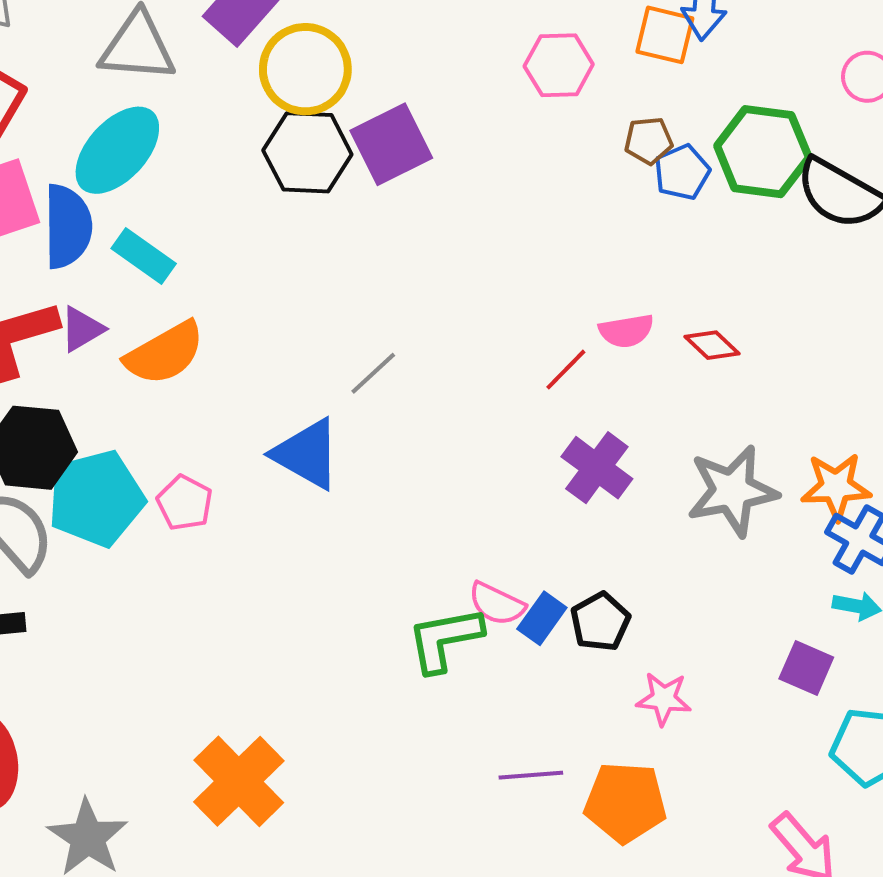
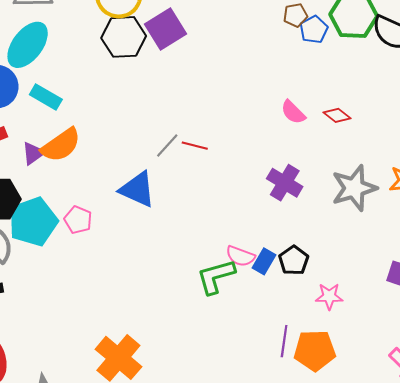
purple triangle: (82, 329) -> (33, 153), moved
pink semicircle: (626, 331) -> (293, 112), turned 60
red line: (566, 370) -> (195, 146), moved, turned 65
purple line: (531, 775) -> (284, 341), moved, turned -72

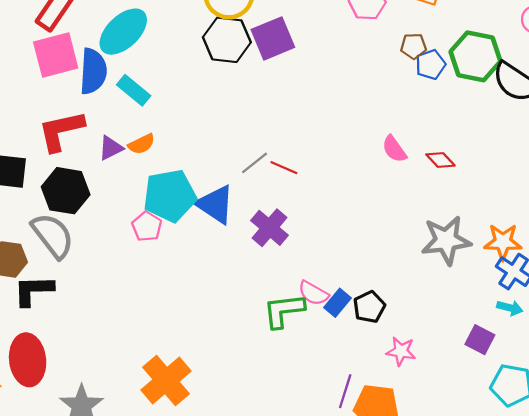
orange semicircle: (61, 145) -> (141, 144), size x0.6
purple cross: (285, 183) -> (269, 228), moved
cyan pentagon: (33, 222) -> (170, 196), moved

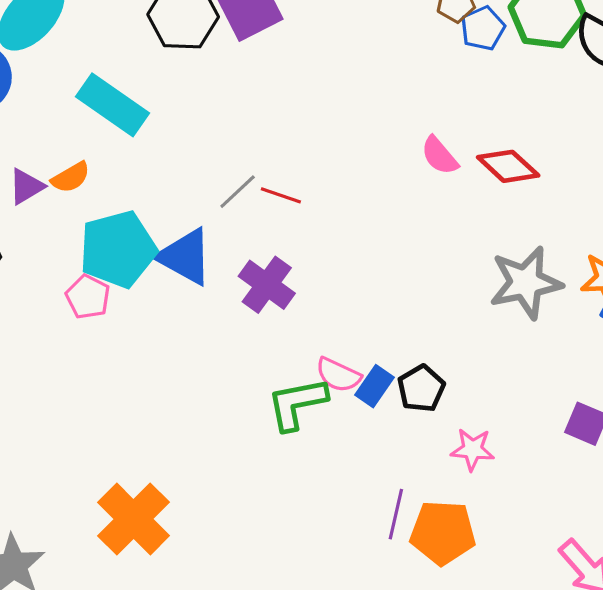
cyan rectangle: (134, 90) -> (112, 105), moved, size x1.4
red diamond: (440, 160) -> (508, 166), size x1.4

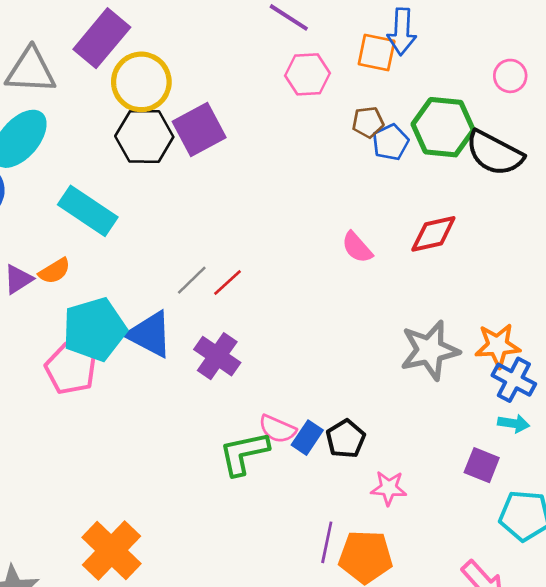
red diamond: (508, 166) -> (433, 234), moved, turned -54
red line: (281, 195) -> (227, 282), turned -60
pink pentagon: (88, 297) -> (71, 369), size x1.4

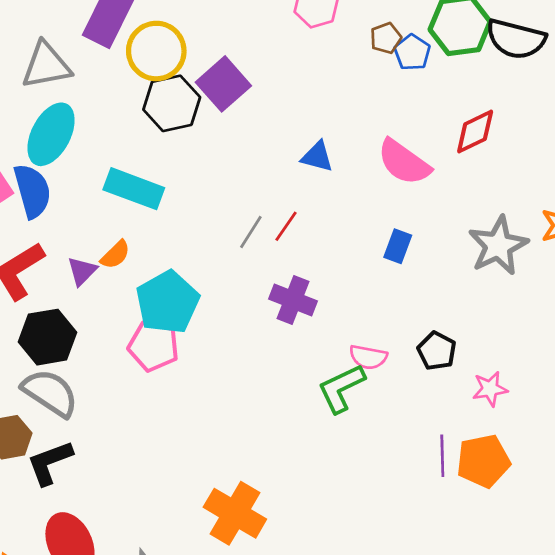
pink semicircle: (357, 247) -> (404, 162), size x1.6
blue triangle: (150, 334) -> (317, 157), moved, size x0.7
blue rectangle: (307, 438) -> (398, 246), moved

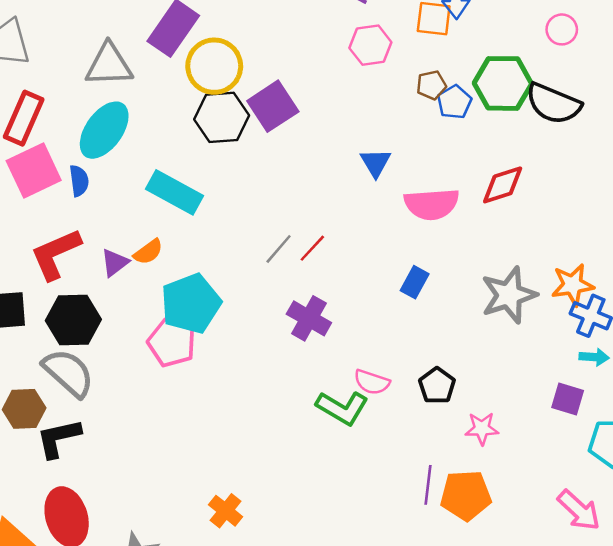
blue triangle: (317, 157) -> (376, 163), moved, turned 36
pink semicircle: (404, 162) -> (432, 204), turned -48
blue semicircle: (32, 191) -> (79, 181), size x0.6
green L-shape: (341, 388) -> (342, 408), turned -132
orange cross: (235, 513) -> (226, 511), size x0.6

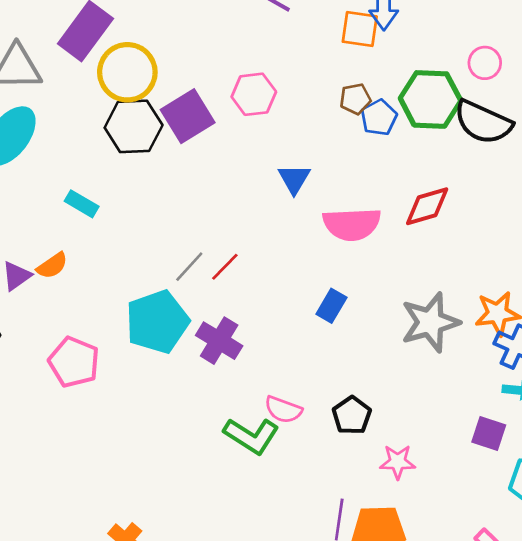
pink circle: (562, 29) -> (485, 63), moved
pink hexagon: (370, 45) -> (254, 94), moved
cyan rectangle: (174, 192) -> (82, 204), size x0.6
cyan pentagon: (191, 304) -> (157, 322), moved

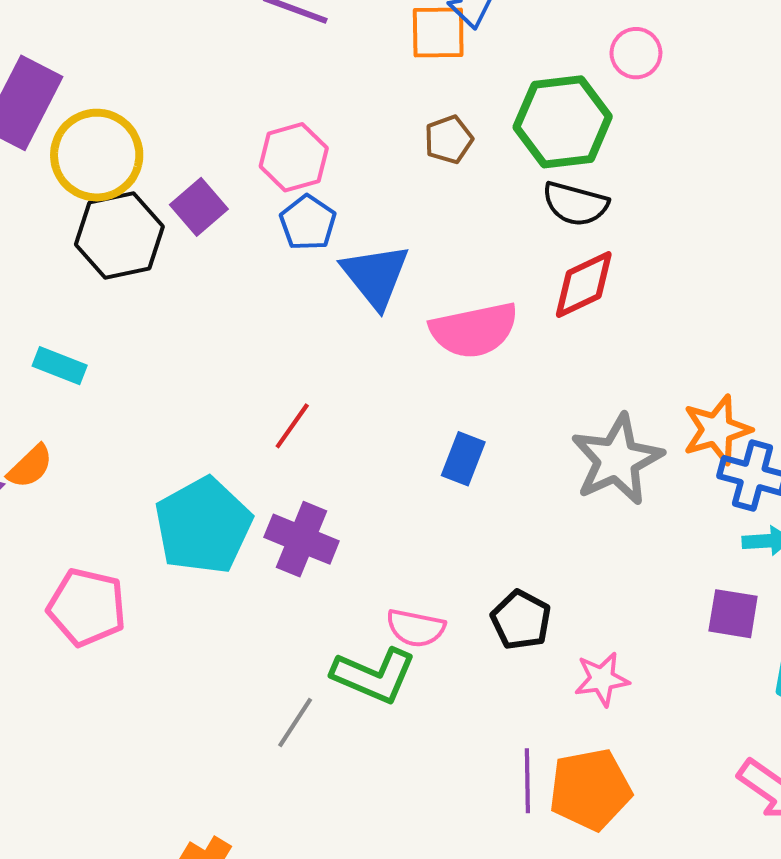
purple square: (188, 116) -> (199, 207), size x0.7
blue pentagon: (379, 118) -> (308, 223), moved
black semicircle: (483, 122) -> (575, 204), moved, size x0.7
blue triangle: (294, 179) -> (375, 276), size x1.4
gray line: (189, 267) -> (295, 722), moved

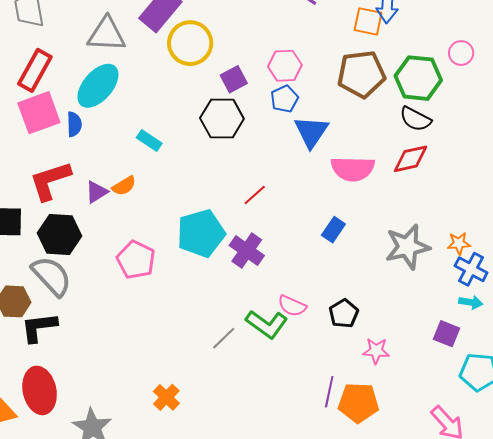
brown pentagon: (449, 139) -> (361, 74), size x2.0
black hexagon: (119, 236) -> (222, 119), moved
orange star: (717, 430) -> (459, 243), size x0.7

